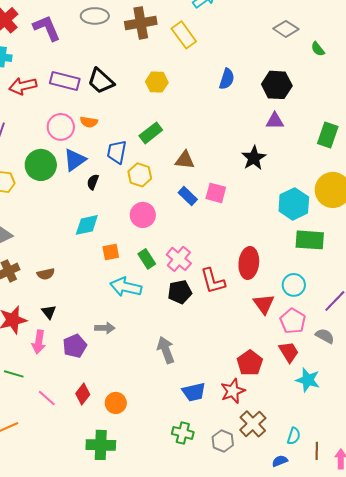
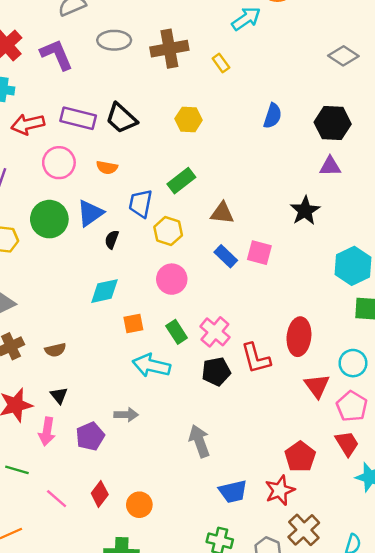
yellow rectangle: (184, 35) -> (221, 63), size x0.6
pink circle: (61, 127) -> (59, 163), moved

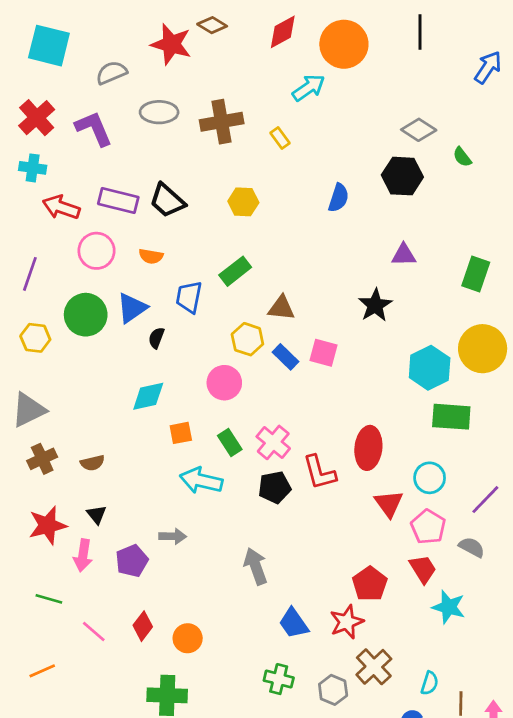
black hexagon: (333, 123) -> (402, 176), moved
red arrow: (28, 124) -> (61, 207), turned 32
yellow hexagon: (168, 231) -> (247, 339), moved
blue trapezoid: (233, 492) -> (294, 623), turned 68

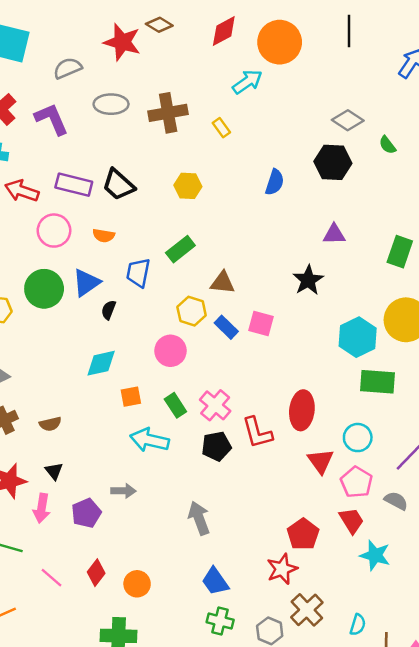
blue trapezoid: (294, 623) -> (215, 581), moved

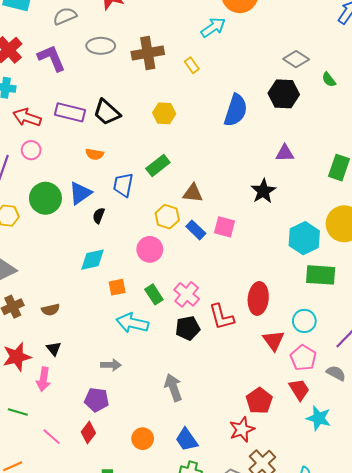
blue semicircle: (275, 182) -> (236, 110), size x1.5
pink circle: (54, 231) -> (31, 150), moved, size x0.7
purple pentagon: (86, 513) -> (97, 400), moved, turned 30
orange circle: (137, 584) -> (143, 439), moved

